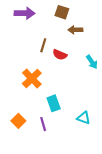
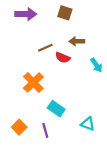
brown arrow: (75, 30) -> (77, 41), moved
brown line: (43, 45) -> (45, 48), turned 48
cyan rectangle: (54, 103) -> (56, 109), turned -35

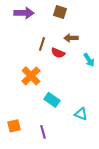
brown line: (45, 48) -> (42, 44), turned -48
orange square: (19, 127) -> (14, 126), moved, turned 32
purple line: (45, 130) -> (43, 132), moved

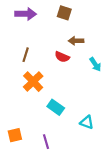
brown line: (42, 44) -> (26, 55), moved

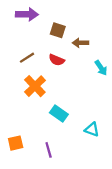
brown square: (64, 13) -> (58, 30), moved
brown line: (26, 55) -> (27, 58), turned 40
red semicircle: (62, 57) -> (57, 60), moved

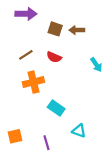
brown arrow: (80, 43) -> (77, 30), moved
orange cross: (35, 86) -> (33, 82), turned 30
cyan triangle: (92, 129) -> (79, 131), moved

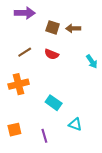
orange cross: (33, 82) -> (19, 84), moved

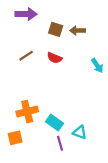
orange cross: (19, 84) -> (27, 112), moved
cyan rectangle: (54, 103) -> (55, 122), moved
purple line: (44, 136) -> (60, 143), moved

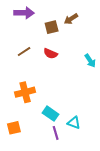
brown square: (56, 29) -> (52, 27), turned -32
brown arrow: (78, 30) -> (71, 19), moved, turned -32
orange cross: (27, 112) -> (25, 92), moved

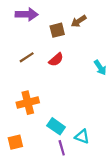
red semicircle: (51, 54) -> (56, 60), turned -64

